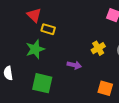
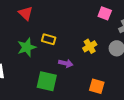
yellow rectangle: (48, 29) -> (49, 39), moved
green square: (42, 83) -> (47, 81), moved

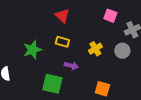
red triangle: (26, 13) -> (62, 16), moved
yellow rectangle: (49, 39) -> (62, 42), moved

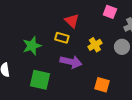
red triangle: (62, 16) -> (72, 21), moved
purple arrow: (71, 66) -> (71, 62), size x1.5
green square: (52, 84) -> (40, 80), moved

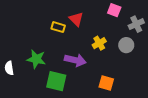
yellow rectangle: (62, 38) -> (58, 27), moved
green star: (32, 46) -> (36, 59), moved, turned 30
green square: (40, 80) -> (56, 81), moved

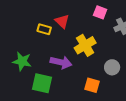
yellow cross: (99, 43) -> (85, 45), size x1.5
gray circle: (126, 45) -> (112, 67), moved

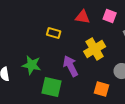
red triangle: (62, 21) -> (83, 17), moved, turned -35
purple arrow: (61, 62) -> (71, 66), turned -130

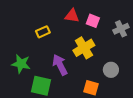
pink square: (110, 16) -> (93, 21), moved
yellow rectangle: (54, 33) -> (43, 32), turned -40

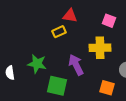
red triangle: (72, 16) -> (70, 16), moved
yellow cross: (84, 48) -> (100, 48), turned 30

